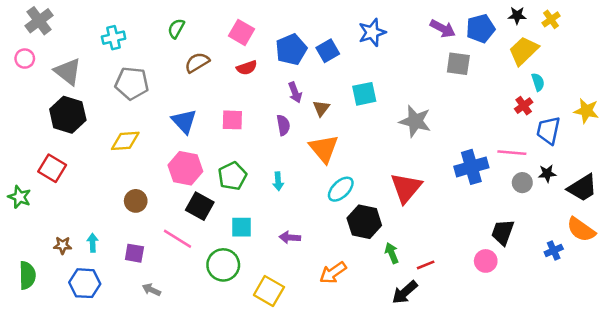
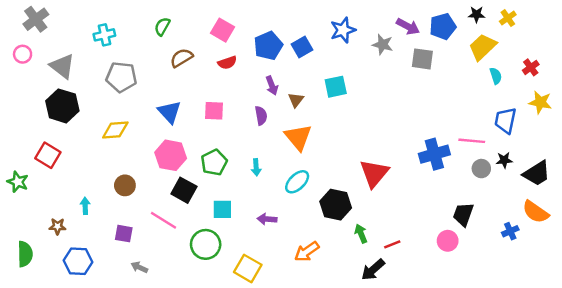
red cross: (524, 106) -> (531, 67), moved
gray star: (415, 121) -> (383, 45), moved, size x0.7
cyan ellipse: (341, 189) -> (297, 182), moved
cyan arrow: (93, 243) -> (85, 206), moved

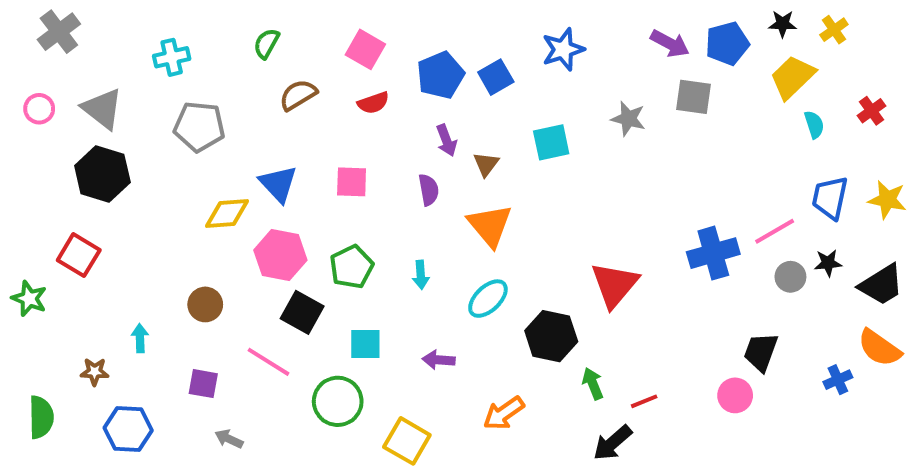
gray star: (383, 45) -> (628, 119), moved
pink circle: (23, 54) -> (39, 109), moved
yellow star: (540, 102) -> (887, 200), moved
yellow diamond: (115, 130) -> (227, 214), moved
pink line: (472, 141) -> (775, 231), turned -35

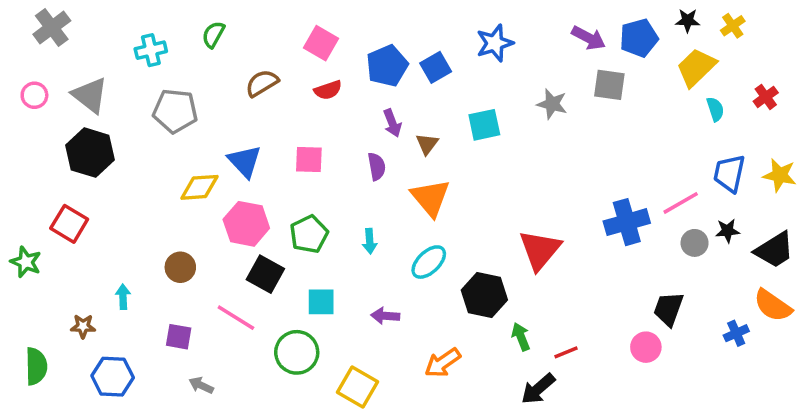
green semicircle: (267, 43) -> (213, 34), moved

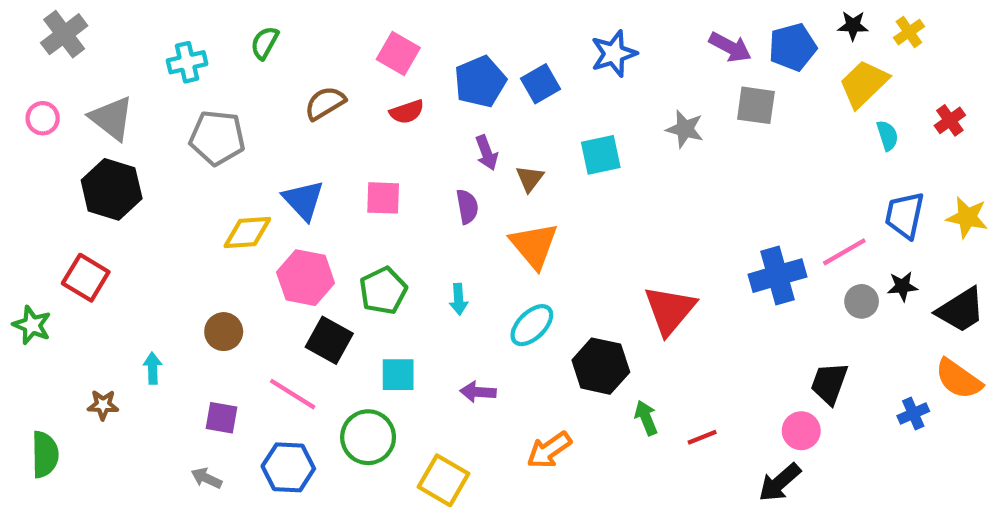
blue hexagon: (113, 377) -> (288, 467), moved
gray arrow: (201, 385) -> (206, 478), moved
black arrow: (538, 389) -> (780, 482), moved

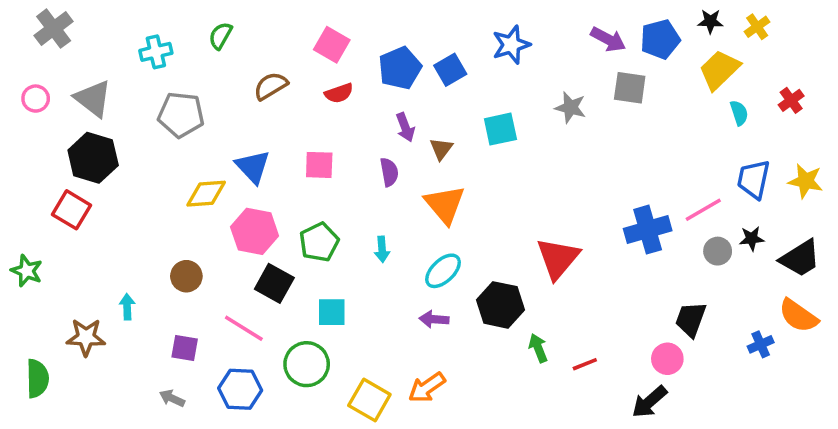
red square: (86, 278) -> (72, 210), moved
purple arrow: (478, 392) -> (434, 319), moved
brown star: (103, 405) -> (86, 337), size x1.5
orange arrow: (549, 450) -> (427, 387), moved

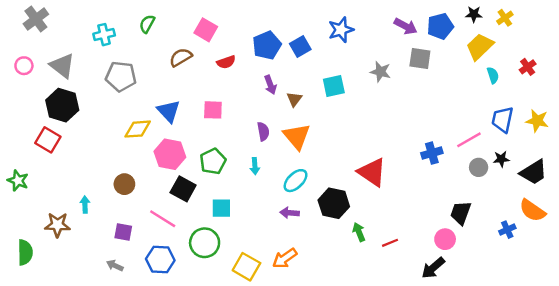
pink square: (332, 45) -> (206, 30), moved
purple semicircle: (389, 172) -> (263, 131), moved
blue cross: (648, 230) -> (432, 153), size x0.7
red triangle: (558, 258) -> (372, 172), turned -36

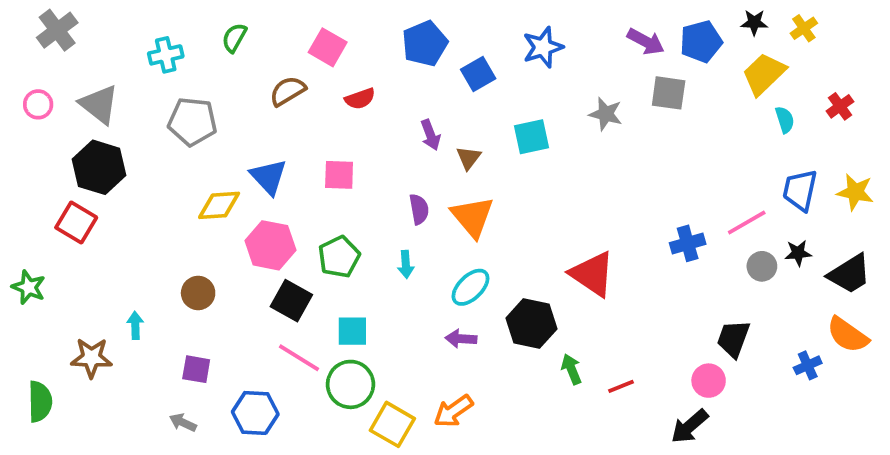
blue pentagon: (267, 45) -> (425, 43), moved
pink line: (163, 219) -> (299, 358), moved
green circle: (205, 243) -> (350, 384), moved

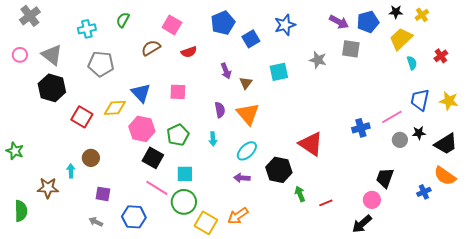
red square: (76, 223) -> (82, 117), moved
brown circle: (198, 293) -> (91, 158), moved

